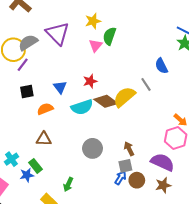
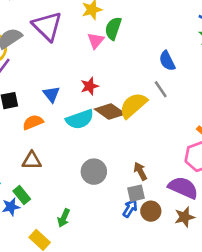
blue semicircle: (161, 66) -> (167, 61), moved

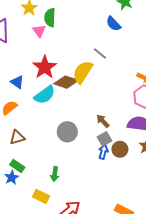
blue semicircle: (167, 61) -> (113, 24), moved
red star: (89, 86) -> (45, 67), size x1.6

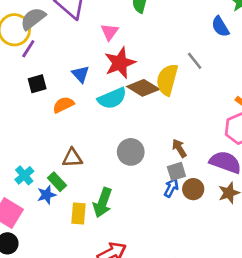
pink triangle: (39, 31) -> (109, 32), moved
yellow semicircle: (83, 72) -> (167, 80), turned -30
brown triangle: (17, 137) -> (72, 158), moved
green arrow: (55, 174) -> (103, 203), size x1.5
yellow rectangle: (41, 196) -> (78, 213), moved, turned 56

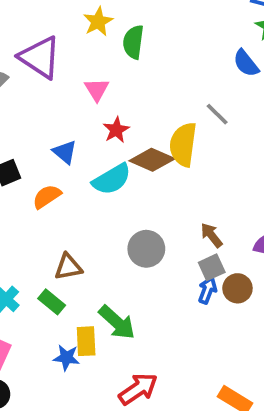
red star: (120, 63) -> (116, 130), size x0.6
blue star: (46, 195) -> (66, 358), moved, turned 30
green arrow: (103, 203) -> (117, 322), turned -60

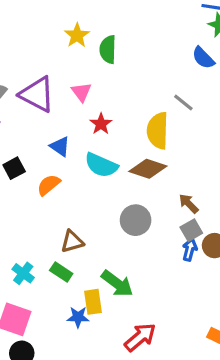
purple triangle: (40, 57) -> (37, 94), moved
brown diamond: (152, 160) -> (148, 169), moved
cyan semicircle: (112, 179) -> (101, 165), turned 60

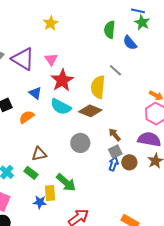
green semicircle: (108, 49) -> (110, 30), moved
red star: (101, 124) -> (62, 80), size x1.6

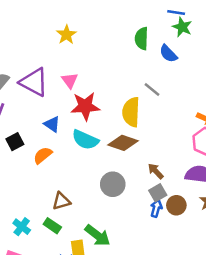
red star: (62, 80) -> (85, 106), turned 30

